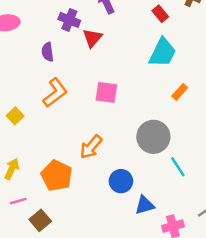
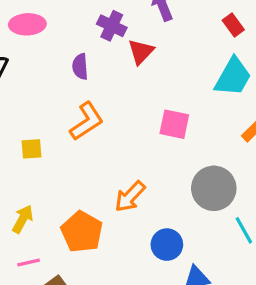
pink square: (106, 92) -> (174, 124), moved
yellow square: (15, 116) -> (32, 149), turned 35

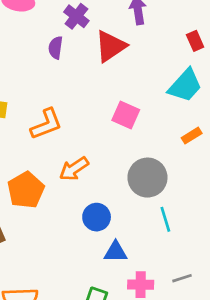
purple cross: (112, 26) -> (76, 16), moved
red triangle: (141, 52) -> (111, 46), size x1.4
orange L-shape: (87, 121) -> (46, 124), moved

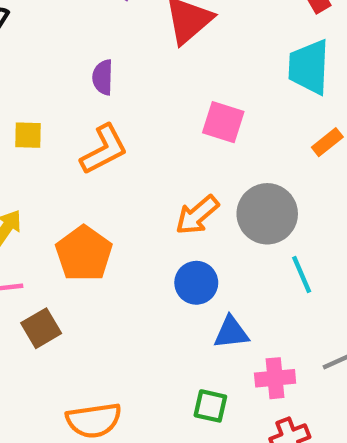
purple semicircle: (56, 48) -> (103, 77), moved
cyan trapezoid: (185, 85) -> (309, 67), turned 147
orange arrow: (74, 169) -> (197, 215), moved

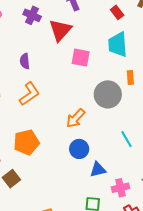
pink square: (223, 122) -> (81, 58), moved
orange rectangle: (327, 142) -> (130, 78), turned -48
gray circle: (267, 214) -> (108, 94), moved
orange pentagon: (84, 254) -> (26, 142), turned 30

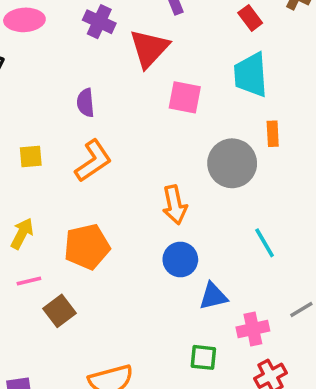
orange arrow: (76, 118) -> (175, 205), turned -55

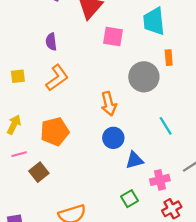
green square: (203, 357) -> (130, 199), turned -35

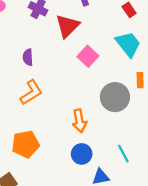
cyan trapezoid: (154, 21) -> (128, 44), turned 144
pink square: (113, 36) -> (88, 56), turned 30
cyan line: (166, 126) -> (123, 154), moved

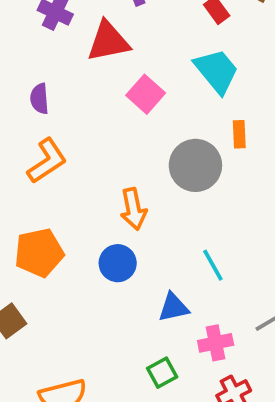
red triangle: (68, 26) -> (108, 41), turned 35
blue circle: (82, 154) -> (118, 263), moved

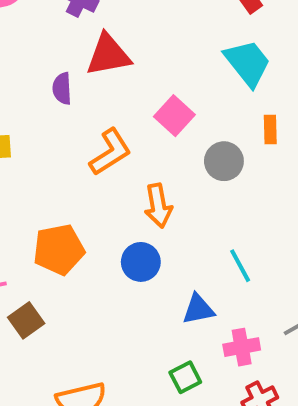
red triangle: (108, 41) -> (108, 55), moved
pink square: (146, 94) -> (174, 116), moved
orange L-shape: (47, 161) -> (110, 152), moved
gray circle: (195, 165) -> (224, 161), size x0.7

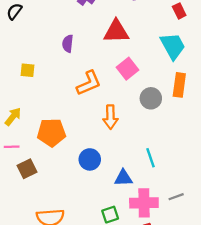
red triangle: (108, 55) -> (116, 31), moved
orange rectangle: (270, 129) -> (179, 85), size x1.5
blue circle: (141, 262) -> (90, 159), moved
pink cross: (242, 347) -> (144, 203), size x1.4

